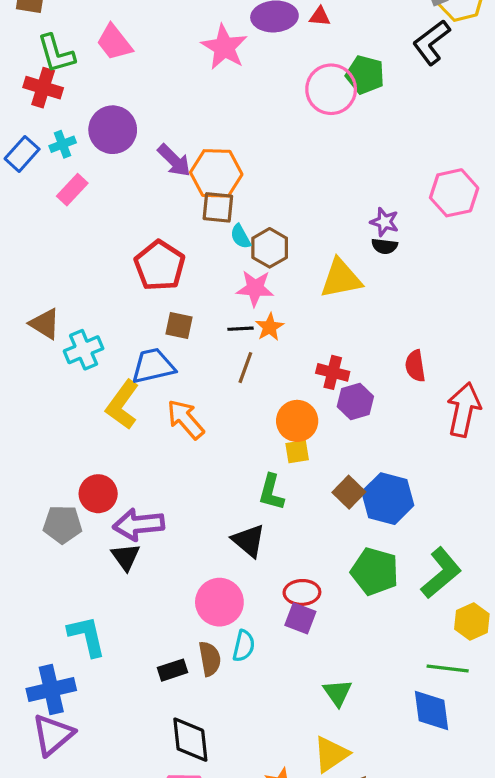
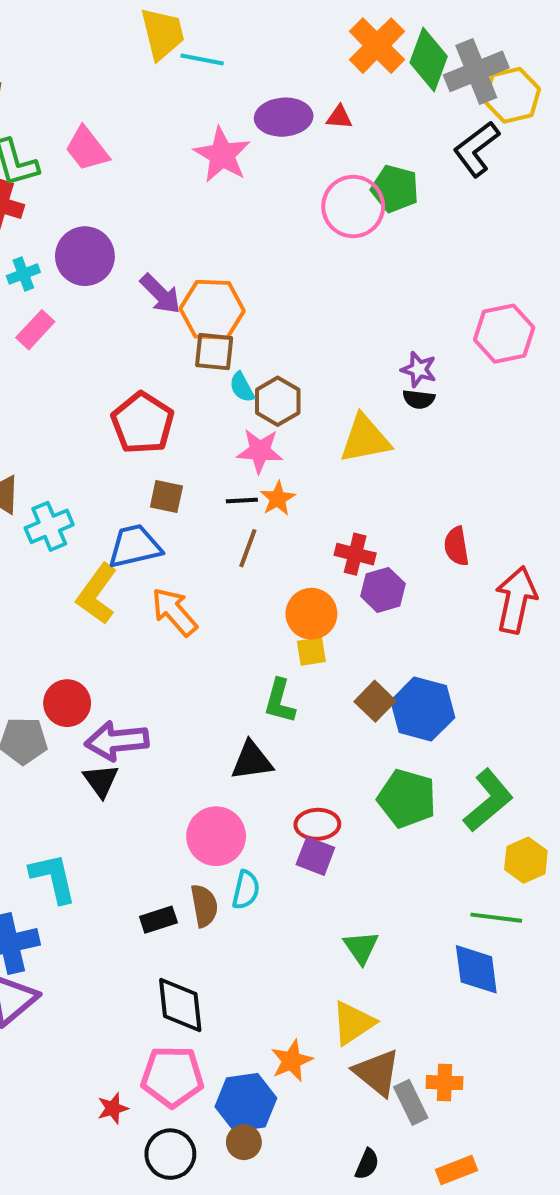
black triangle: (249, 541) -> (252, 761), turned -48

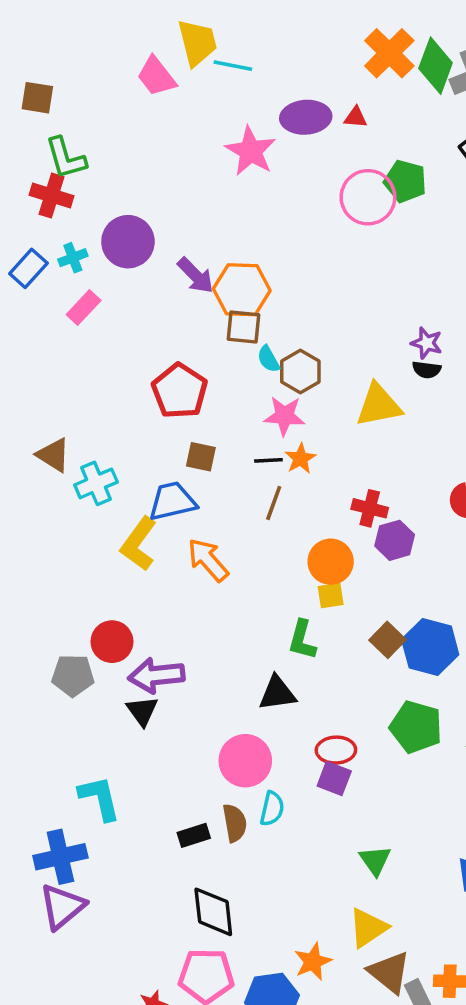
pink trapezoid: (87, 149) -> (156, 76), moved

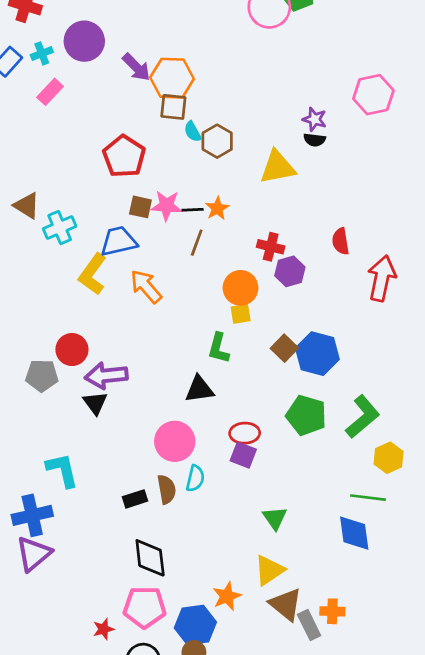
pink star: (284, 416) -> (167, 206), moved

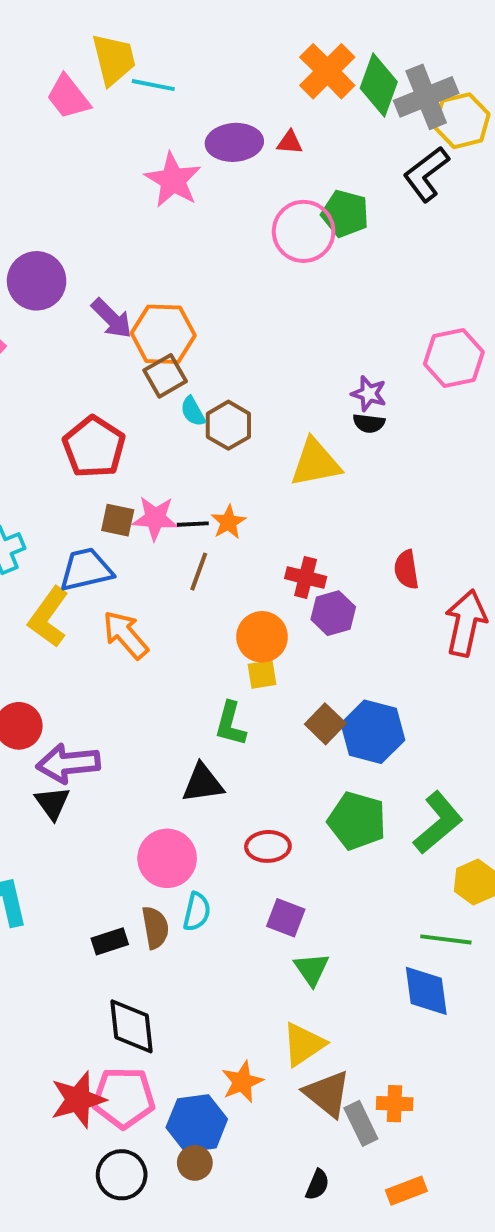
brown square: (173, 107) -> (165, 376), turned -36
purple square: (243, 455) -> (286, 918), moved
red star: (103, 629) -> (78, 1100), moved, size x1.8

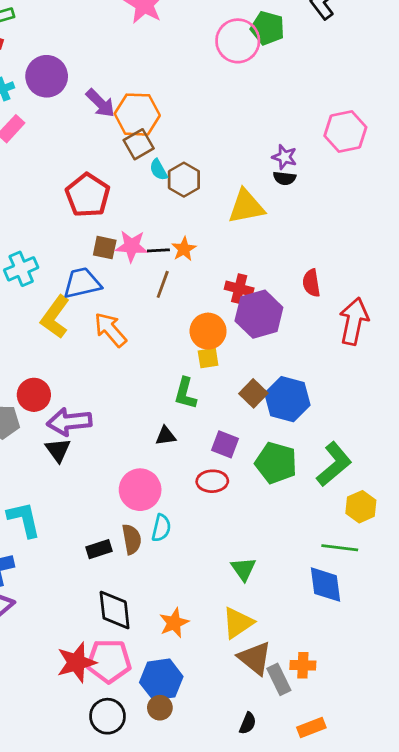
purple hexagon: (333, 613) -> (259, 314), size x1.5
black triangle: (203, 783) -> (166, 436), size x0.7
purple square: (286, 918) -> (225, 444), moved
orange star: (242, 1082) -> (174, 623), moved

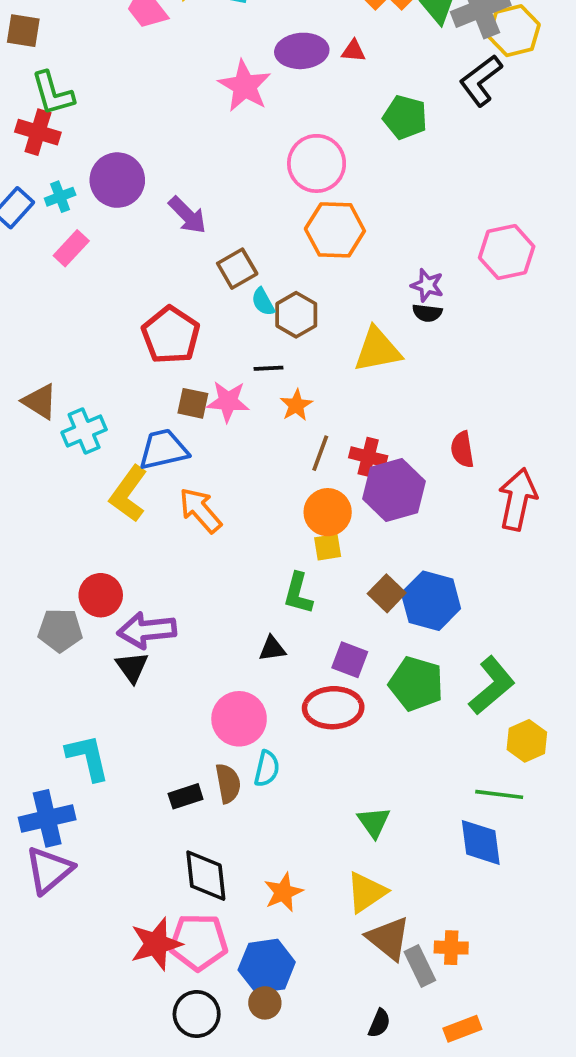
pink circle: (238, 41) -> (317, 163), moved
orange hexagon: (137, 115) -> (335, 230), moved
black line: (158, 250) -> (269, 368), moved
brown line: (163, 284) -> (320, 453), moved
red ellipse: (212, 481) -> (333, 708), size x1.4

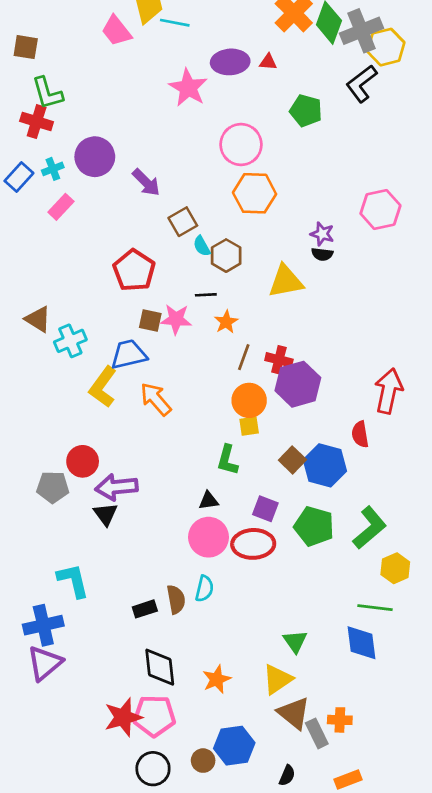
red semicircle: (462, 449) -> (360, 434), moved
pink circle: (239, 719) -> (208, 537), moved
green triangle: (374, 822) -> (295, 641), moved
blue hexagon: (267, 966) -> (234, 746), moved

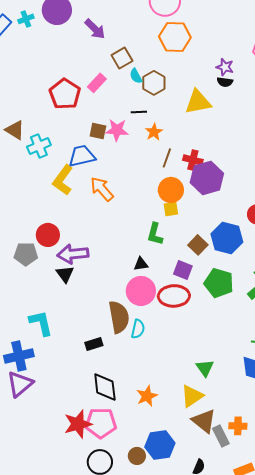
pink rectangle: (61, 207) -> (97, 83), moved
red pentagon: (134, 270) -> (65, 94), moved
brown square: (292, 460) -> (198, 245), moved
brown semicircle: (176, 599) -> (119, 317), moved, size x1.5

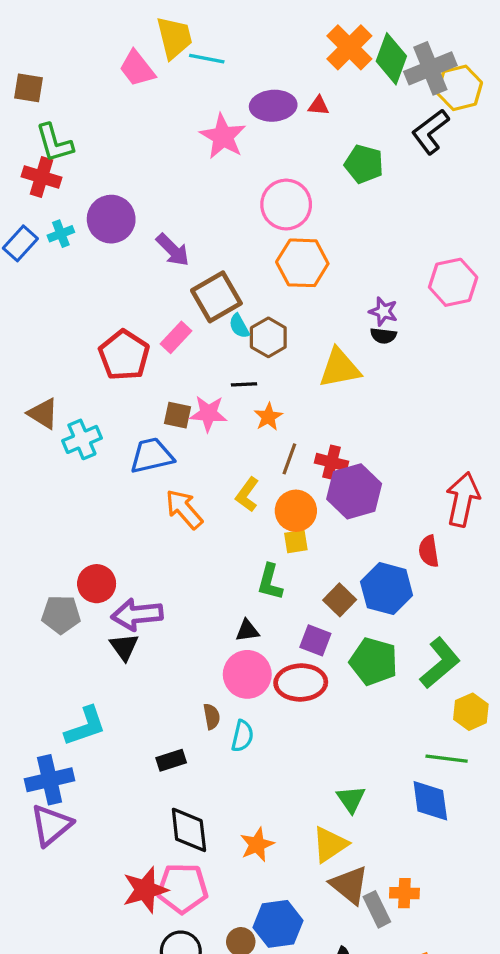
brown square: (122, 58) -> (216, 297), size x1.4
yellow L-shape: (63, 180) -> (247, 495), moved, size x0.7
brown semicircle: (119, 317) -> (212, 717), size x0.5
cyan L-shape: (41, 323) -> (85, 726), turned 84

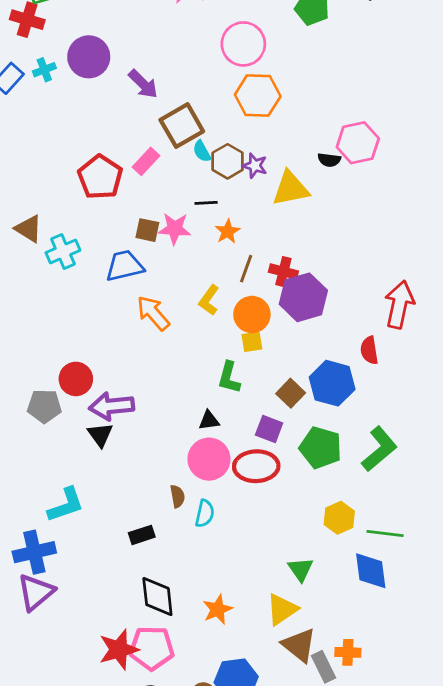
pink hexagon: (453, 282) -> (358, 143), moved
purple star: (383, 311) -> (255, 166), moved
yellow hexagon: (471, 712) -> (339, 518), moved

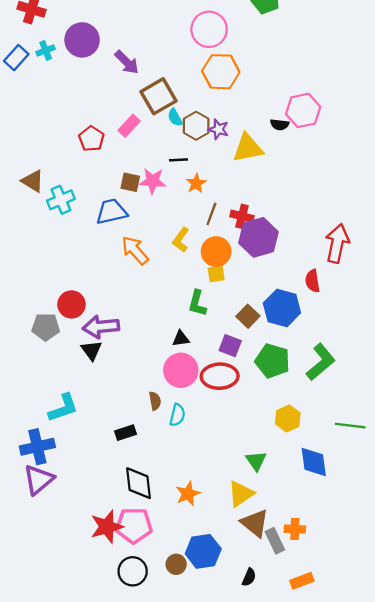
red pentagon: (100, 177) -> (91, 139), size x0.7
green line: (385, 534) -> (350, 426), moved

